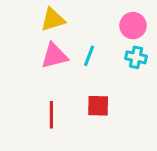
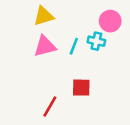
cyan cross: (136, 57) -> (96, 41), moved
red line: (51, 115) -> (50, 106), moved, turned 30

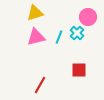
cyan cross: (96, 41) -> (77, 33), turned 32
red square: (81, 88) -> (79, 70), moved

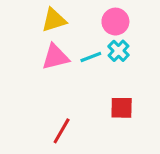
pink circle: (88, 17) -> (115, 22), moved
cyan line: (59, 37) -> (91, 57), turned 48

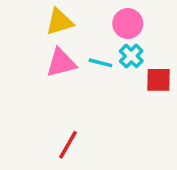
cyan line: (91, 57) -> (100, 63), turned 35
red square: (122, 108) -> (159, 80), moved

